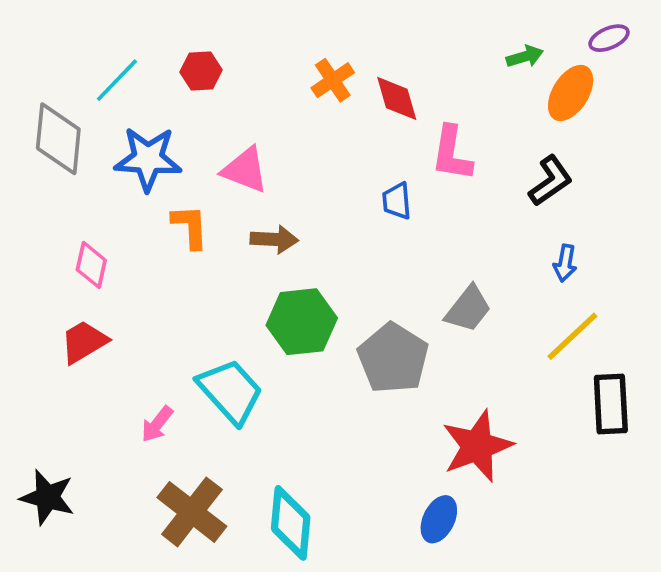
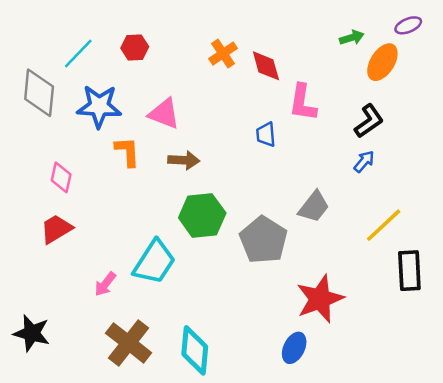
blue arrow: (565, 263) -> (364, 161), moved, turned -150
cyan trapezoid: (230, 391) -> (154, 262), turned 75

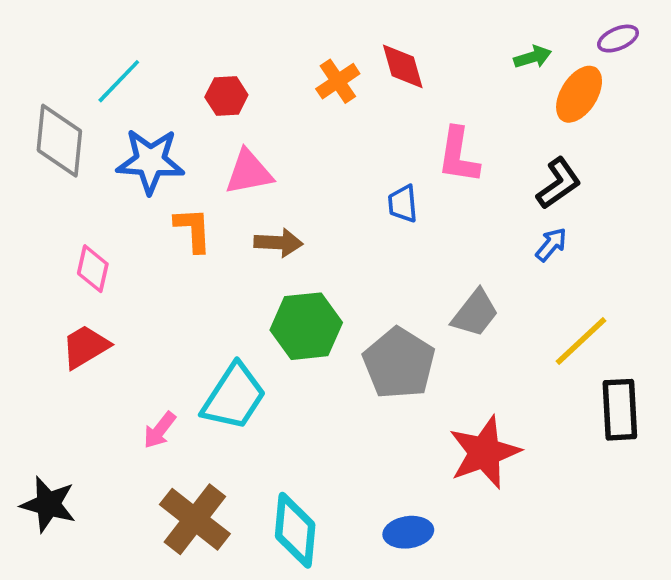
red hexagon: (135, 47) -> (226, 96), moved
red diamond: (266, 66) -> (403, 66), moved
pink triangle: (164, 114) -> (249, 172), turned -32
blue ellipse: (294, 348) -> (408, 532), moved, turned 56

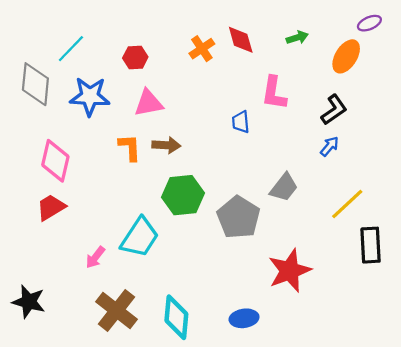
green arrow: (533, 57) -> (297, 38), moved
orange L-shape: (193, 230) -> (130, 147), moved
pink diamond: (93, 269) -> (55, 161), size x1.5

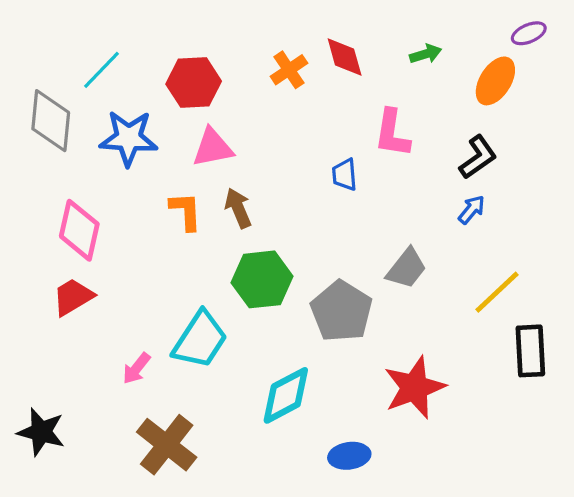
red hexagon: (135, 58) -> (194, 83), size x1.5
brown arrow: (166, 145) -> (238, 208), turned -116
cyan diamond: (176, 317) -> (286, 395), moved, turned 57

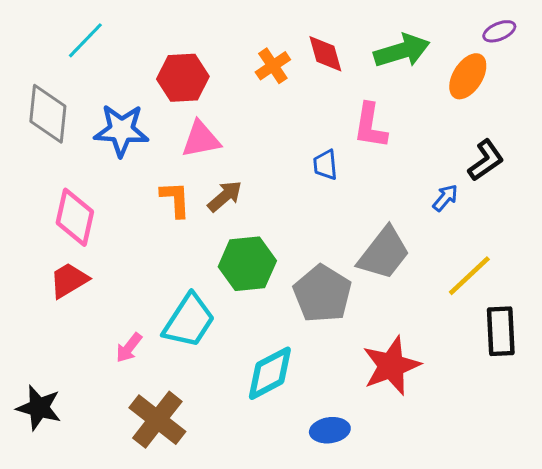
green arrow: (426, 54) -> (402, 51), size x1.8
cyan line: (102, 70) -> (85, 40), moved
black L-shape: (478, 157) -> (486, 160), moved
brown arrow: (238, 208) -> (225, 196), turned 72
gray trapezoid: (406, 268) -> (384, 253), size x1.4

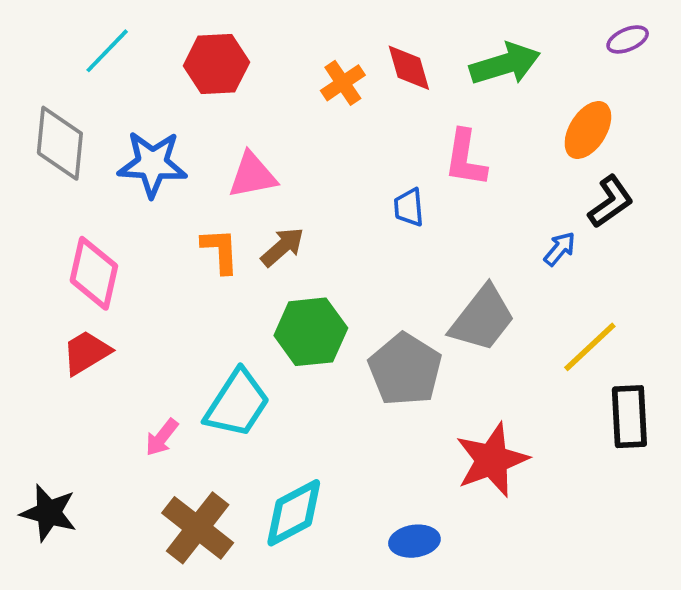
orange ellipse: (468, 76) -> (588, 130), moved
red hexagon: (183, 78) -> (216, 64), moved
cyan diamond: (270, 373) -> (294, 513), moved

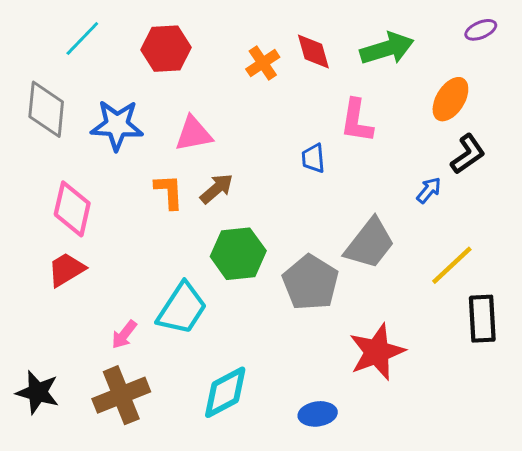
brown cross: (198, 528) -> (121, 395), moved, turned 30

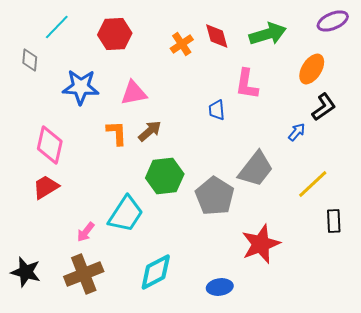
purple ellipse: (481, 30) -> (333, 21), size x1.4
gray diamond: (46, 109) -> (30, 60), moved, size x0.6
black rectangle: (482, 319) -> (334, 221), size x0.7

